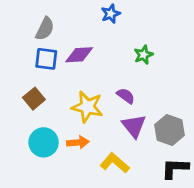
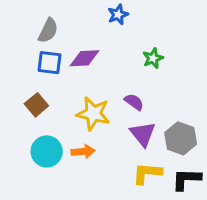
yellow L-shape: (115, 163) -> (147, 173), moved, turned -36

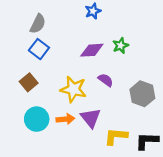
purple diamond: (84, 58) -> (92, 50), moved
blue square: (50, 63) -> (39, 49), turned 30
purple triangle: (143, 134) -> (91, 118), moved
gray hexagon: (181, 138) -> (142, 94), moved

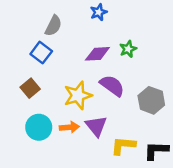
gray semicircle: (38, 24) -> (53, 26), moved
purple semicircle: (106, 80) -> (112, 86), size x1.5
yellow star: (73, 89) -> (78, 95), turned -30

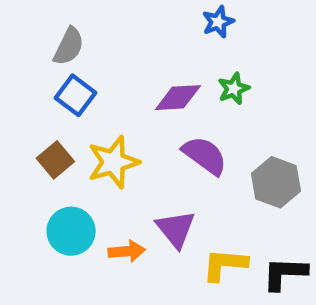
blue star: (99, 12) -> (218, 22), moved
gray semicircle: (53, 26) -> (69, 46), moved
yellow star: (78, 95) -> (113, 162), moved
orange arrow: (69, 127) -> (127, 251), moved

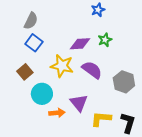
yellow star: (113, 162) -> (62, 66), moved, turned 30
cyan circle: (71, 231) -> (42, 94), moved
black L-shape: (285, 274) -> (128, 123), turned 105

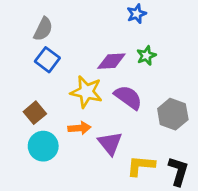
brown square: (25, 72) -> (35, 113), moved
cyan circle: (42, 94) -> (43, 146), moved
orange arrow: (57, 113) -> (79, 128), moved

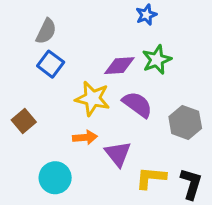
green star: (146, 56) -> (157, 60), size x1.4
brown square: (35, 113) -> (24, 121), moved
cyan circle: (43, 146) -> (55, 178), moved

